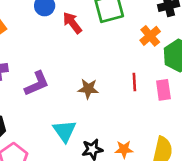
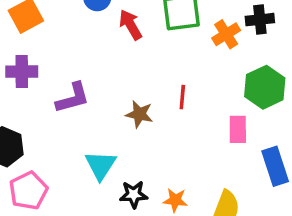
orange cross: (150, 36) -> (226, 34), moved
red line: (134, 82) -> (182, 97), moved

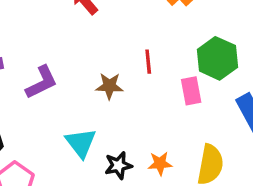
green hexagon: (265, 87) -> (217, 58), moved
pink rectangle: (238, 129) -> (191, 91), moved

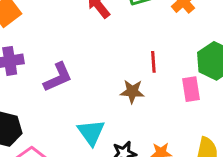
brown star: (109, 86) -> (132, 92), moved

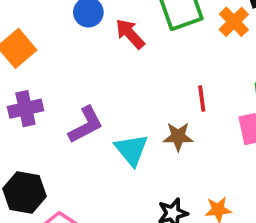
cyan triangle: (91, 132) -> (132, 150), moved

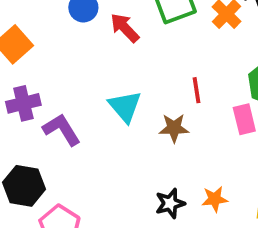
purple L-shape: (86, 125) -> (62, 130), moved, turned -93
cyan triangle: (132, 150) -> (125, 107), moved

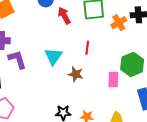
red line: (196, 90) -> (87, 48), moved

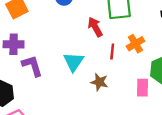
red arrow: (64, 16) -> (95, 27), moved
orange cross: (119, 23) -> (135, 44), moved

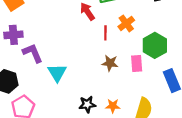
cyan triangle: (73, 62) -> (57, 73), moved
brown star: (99, 82) -> (110, 63), moved

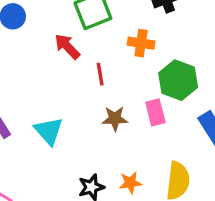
orange cross: (126, 23) -> (141, 43), moved, turned -35
cyan triangle: (57, 73) -> (49, 131), moved

